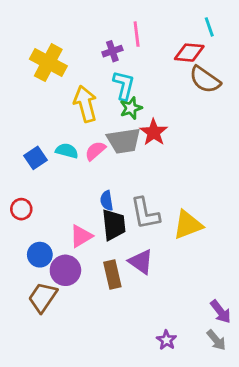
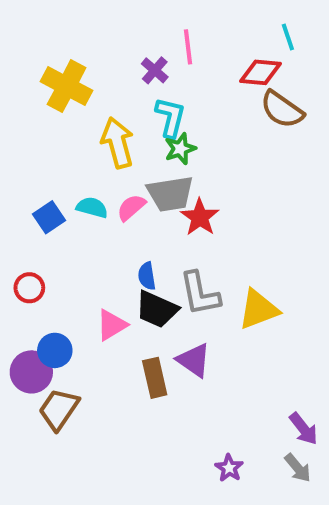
purple cross: (112, 51) -> (155, 70), turned -30
red star: (154, 132) -> (200, 217), moved
black trapezoid: (114, 225) -> (157, 309), turned 120
purple circle: (65, 270) -> (31, 372), moved

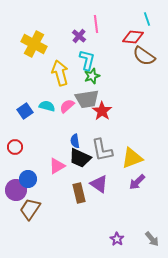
purple arrow: (304, 429) -> (137, 182), moved, turned 84

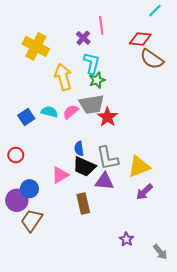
cyan line: (147, 19) -> (155, 11), moved, turned 64
purple triangle: (99, 184) -> (104, 181), moved, turned -30
purple star: (117, 239) -> (126, 239), moved

